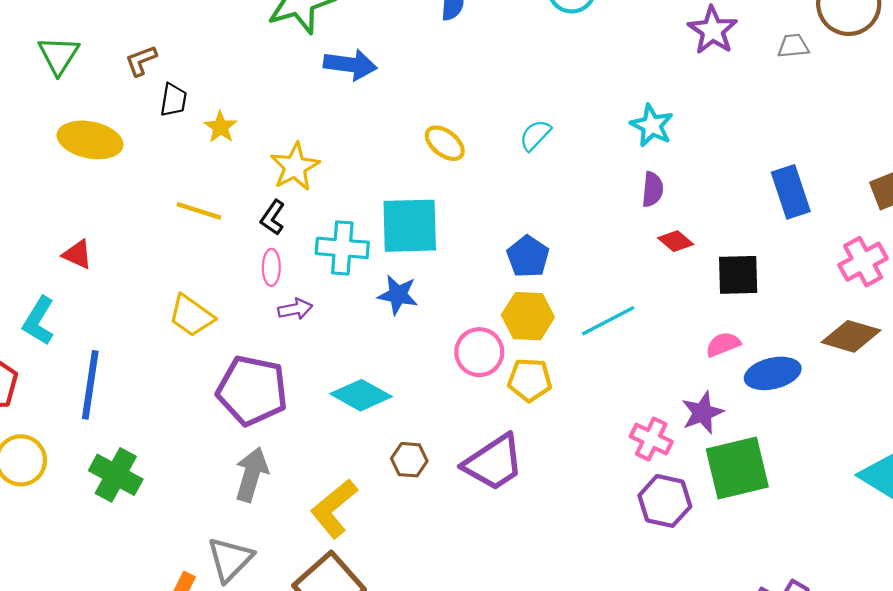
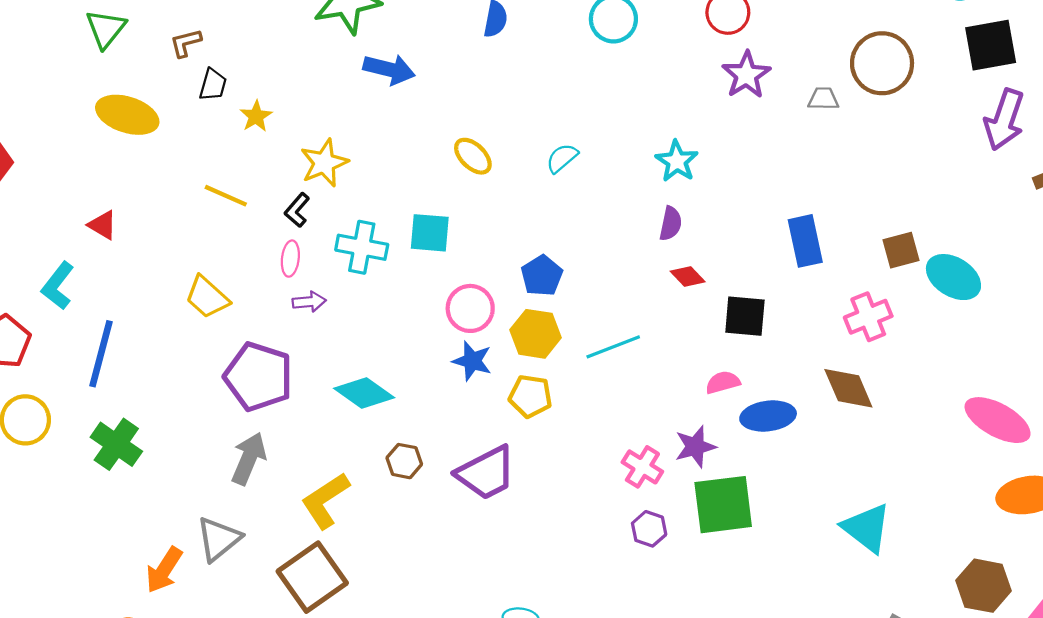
cyan square: (410, 226) -> (430, 233), size x0.7
blue star: (398, 295) -> (472, 361), moved
brown diamond: (851, 336) -> (848, 388), turned 44
pink circle: (479, 352) -> (470, 308), moved
purple hexagon: (665, 501) -> (649, 529), size x0.7

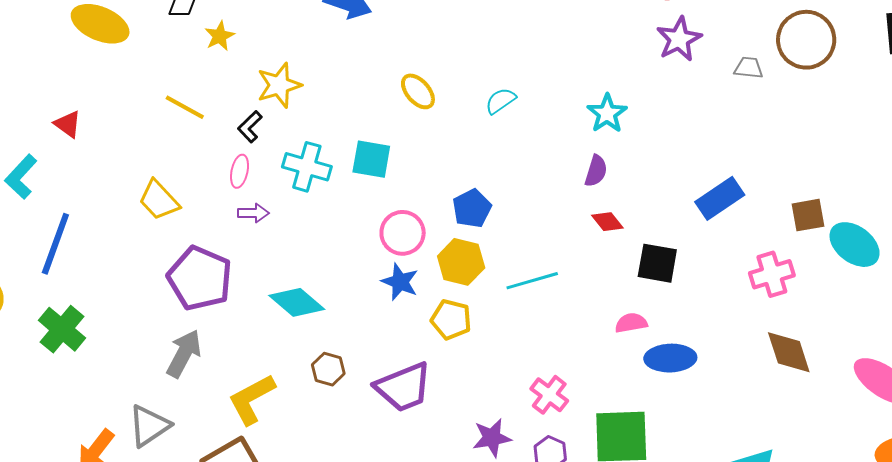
blue rectangle: (805, 241) -> (720, 198), turned 63
brown diamond: (848, 388) -> (789, 352), moved
purple star: (695, 447) -> (492, 438), moved

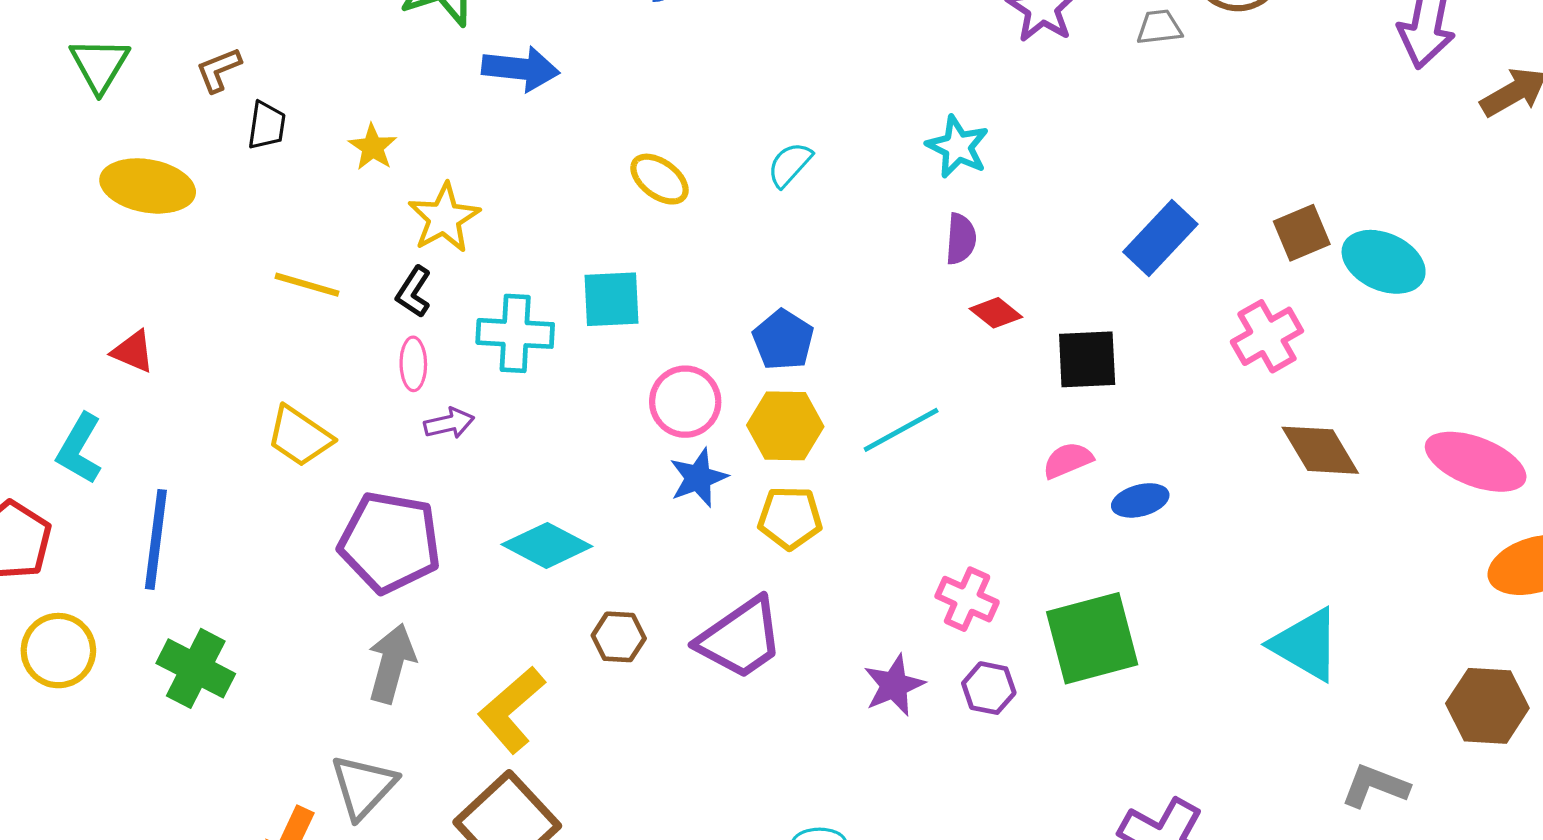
yellow star: (220, 36) -> (373, 147), moved
blue star: (400, 282) -> (698, 478), turned -30
blue ellipse: (670, 358) -> (1140, 500), size x0.7

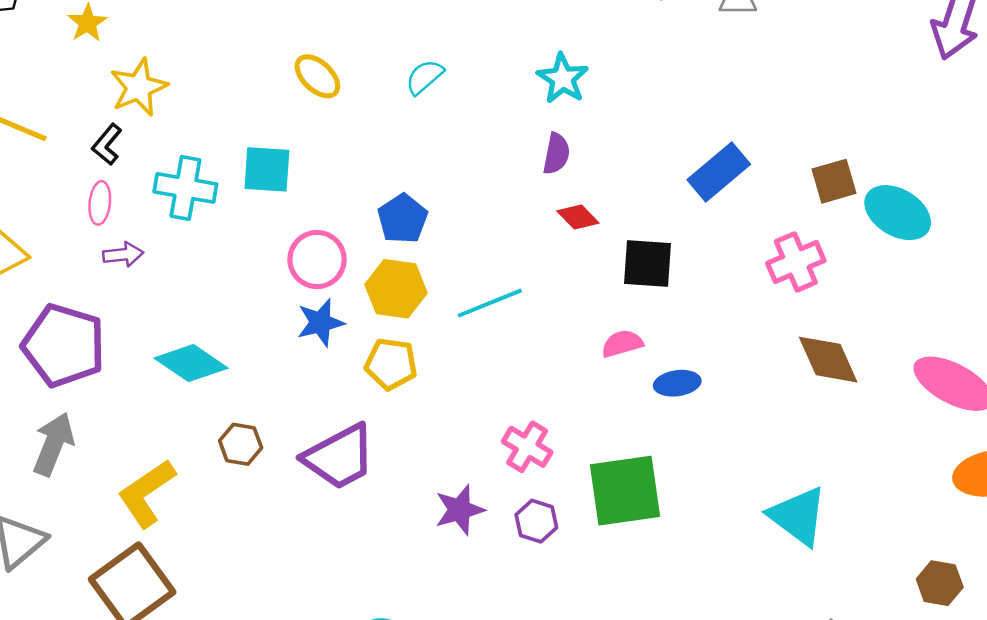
brown hexagon: (1487, 706) -> (940, 583), size x0.7

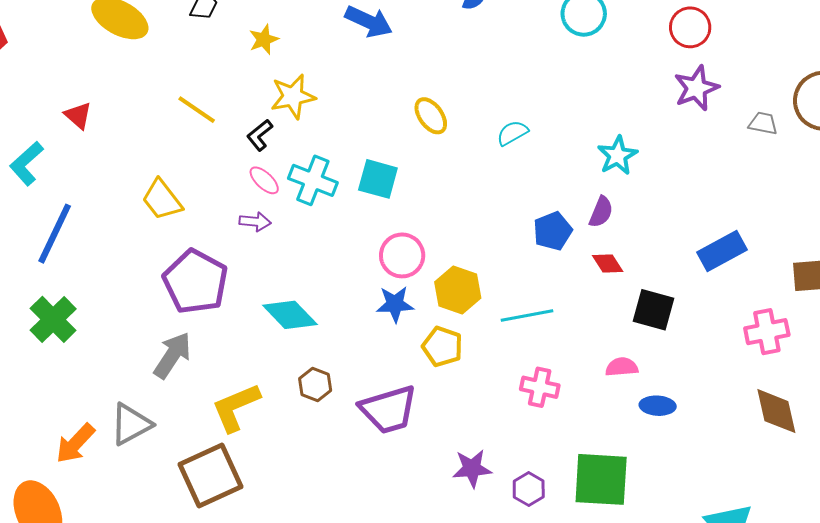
pink ellipse: (100, 203) -> (264, 180), moved, turned -64
blue pentagon: (403, 219) -> (553, 231), moved
pink cross: (527, 447) -> (540, 387), moved, turned -30

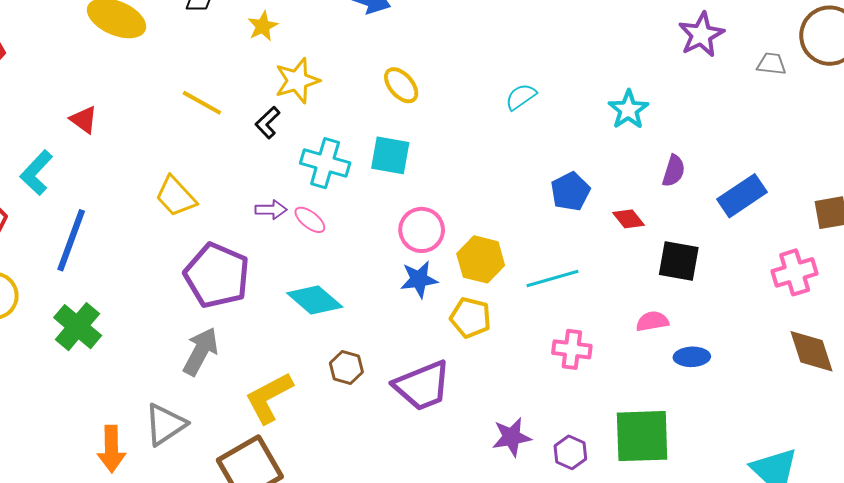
yellow ellipse: (431, 116) -> (401, 85), moved
pink ellipse: (264, 180) -> (310, 220), moved
purple semicircle: (601, 212) -> (674, 171), moved
orange arrow: (75, 443) -> (111, 449), turned -39

